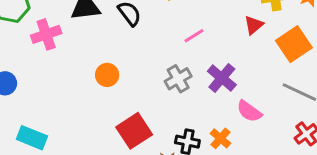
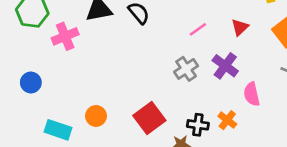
red triangle: (254, 25) -> (240, 27), moved
orange circle: (107, 75) -> (96, 116), moved
pink semicircle: (249, 111) -> (252, 94), turned 45

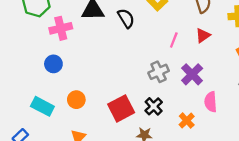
red triangle: (240, 27) -> (203, 35), moved
pink line: (198, 29) -> (174, 40), turned -42
blue circle: (31, 82) -> (53, 64), moved
black cross: (198, 125) -> (154, 106), moved, turned 30

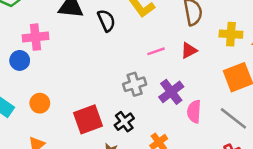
pink cross: (61, 28) -> (36, 37), moved
pink line: (174, 40) -> (156, 51), turned 42
pink semicircle: (211, 102) -> (194, 112), moved

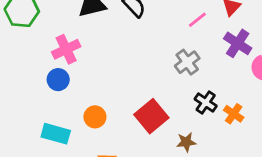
purple cross: (171, 92) -> (238, 43), moved
black cross: (124, 122) -> (206, 103), moved

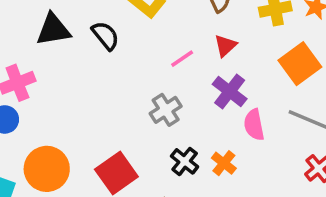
orange cross: (234, 114) -> (224, 163), moved
orange circle: (95, 117) -> (47, 169), size x1.6

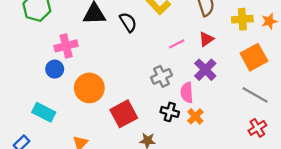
pink semicircle: (254, 125) -> (187, 93), moved
black cross: (185, 161) -> (170, 112), turned -30
orange circle: (47, 169) -> (89, 88), moved

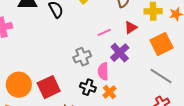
red triangle: (206, 39) -> (131, 27), moved
pink line: (177, 44) -> (104, 32), moved
orange circle: (89, 88) -> (19, 85), moved

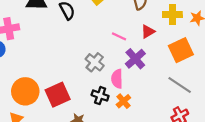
pink line: (104, 32) -> (119, 36), turned 48
gray cross: (82, 57) -> (95, 62), turned -30

